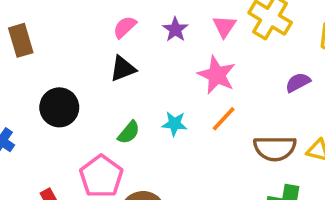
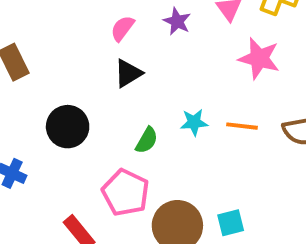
pink star: (217, 75) -> (259, 58), moved
orange line: (224, 119) -> (242, 126), moved, turned 64

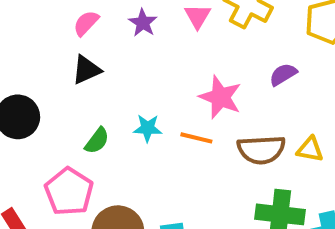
pink star: (259, 58) -> (220, 97), moved

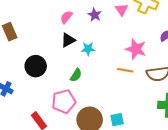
cyan star: (148, 128) -> (88, 49), moved
pink pentagon: (69, 192) -> (64, 101), turned 30

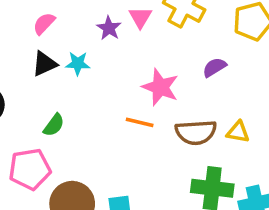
purple star: (95, 15) -> (109, 28), moved
cyan star: (88, 49) -> (78, 63), moved

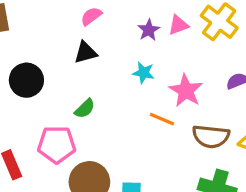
pink triangle: (140, 17) -> (178, 25), turned 30
cyan star: (78, 63) -> (144, 73), moved

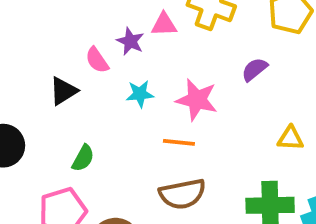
pink semicircle: (91, 16) -> (97, 60), moved, turned -70
pink triangle: (178, 25) -> (164, 24), turned 35
brown semicircle: (211, 136) -> (182, 194), moved

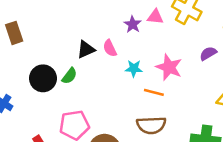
pink semicircle: (97, 60) -> (110, 48), moved
cyan star: (140, 94) -> (134, 68), moved
green semicircle: (83, 158) -> (69, 76), moved

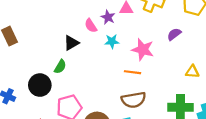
pink semicircle: (110, 48) -> (91, 26), moved
cyan star: (134, 68) -> (112, 41), moved
black circle: (43, 78) -> (40, 85), moved

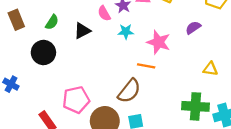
green semicircle: (60, 67) -> (52, 22), moved
black circle: (40, 85) -> (43, 53), moved
brown semicircle: (134, 100) -> (129, 91), moved, turned -45

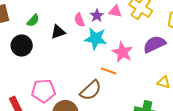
purple semicircle: (193, 28) -> (154, 44), size x1.6
cyan star: (126, 32) -> (96, 39), size x1.6

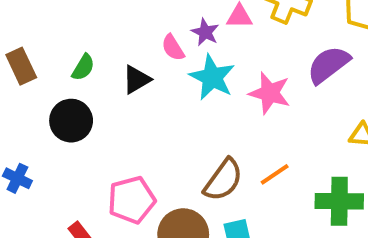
cyan star: (96, 39) -> (212, 77), turned 30
orange line: (109, 71) -> (275, 174), moved, turned -42

